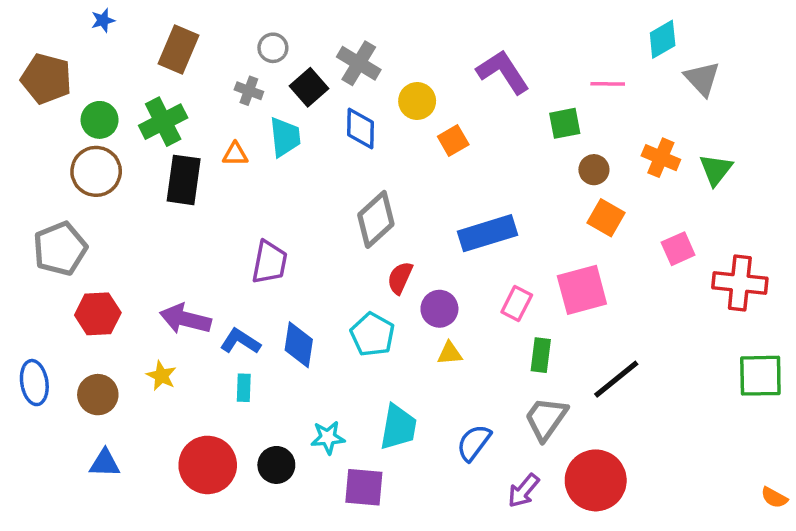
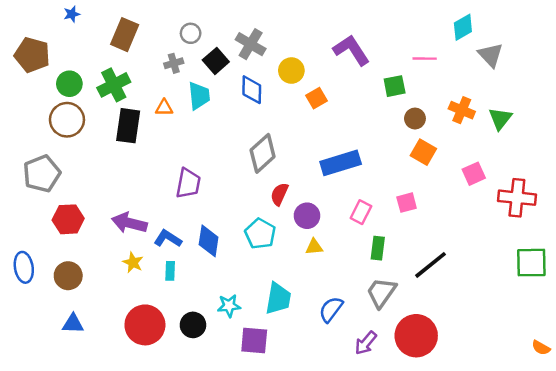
gray cross: (249, 91) -> (174, 63), turned -36
pink square: (582, 290) -> (407, 203), size x0.6
yellow star: (161, 376) -> (133, 263), moved

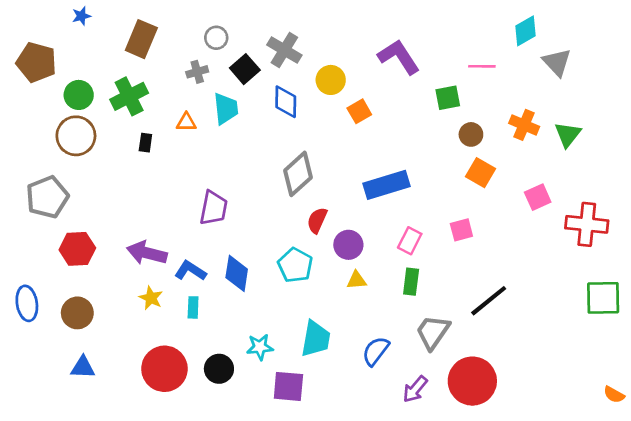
black rectangle: (128, 126) -> (145, 143), size x0.5
green rectangle: (378, 248) -> (411, 282), moved

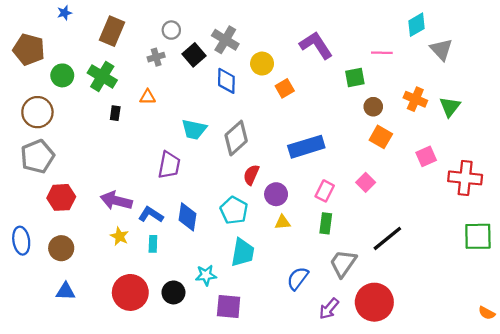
green cross: (129, 96) -> (102, 76), turned -32
cyan trapezoid: (226, 109) -> (194, 129), moved, turned 108
brown circle: (76, 136) -> (37, 112), moved
pink square: (461, 230) -> (366, 182), turned -30
cyan trapezoid: (316, 339) -> (243, 252), moved

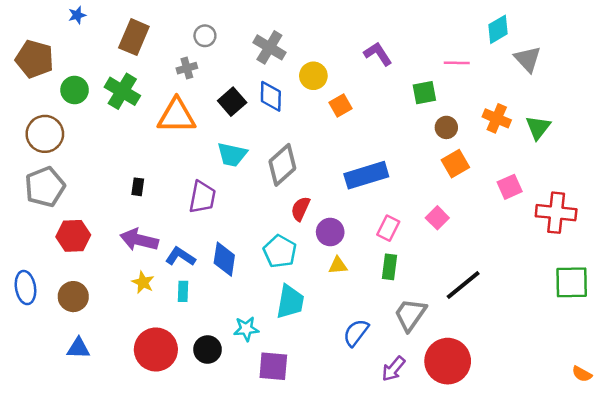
purple L-shape: (316, 45) -> (378, 54), size x0.7
black square: (194, 55) -> (232, 102), moved
orange triangle: (148, 97) -> (177, 116), size x2.0
black rectangle: (115, 113) -> (138, 187), moved
orange square: (381, 137) -> (455, 164), turned 30

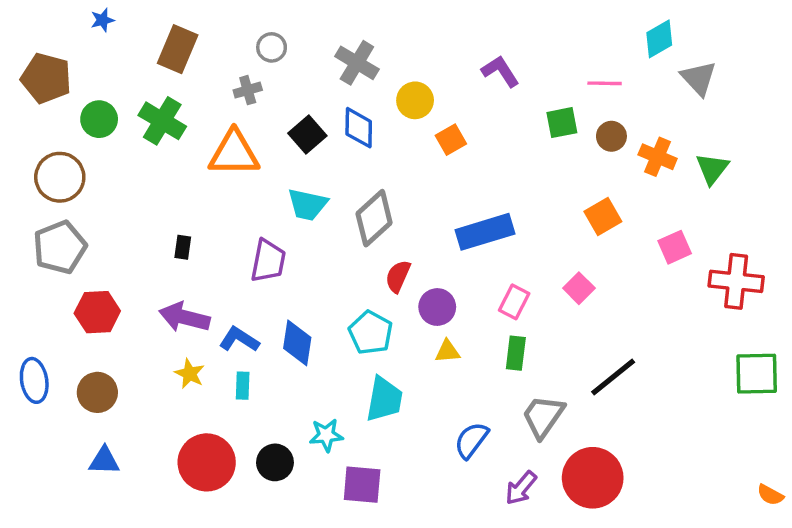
brown circle: (446, 127) -> (611, 136), moved

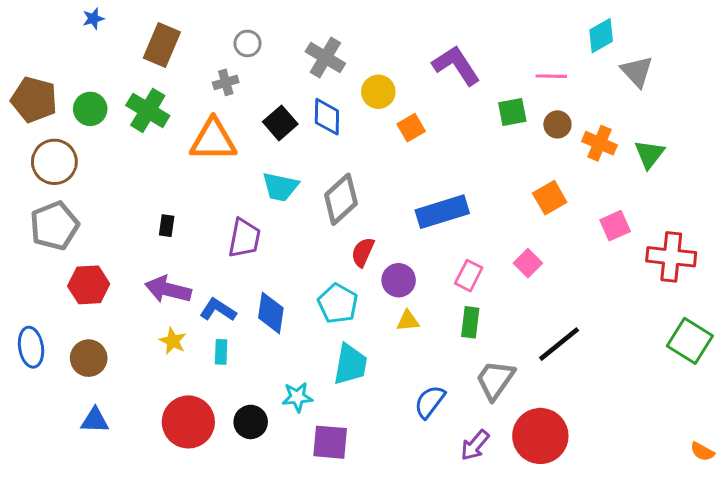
purple L-shape: (500, 71) -> (456, 65), size x1.4
brown pentagon: (46, 78) -> (34, 100), moved
green square: (757, 374) -> (690, 341), turned 33

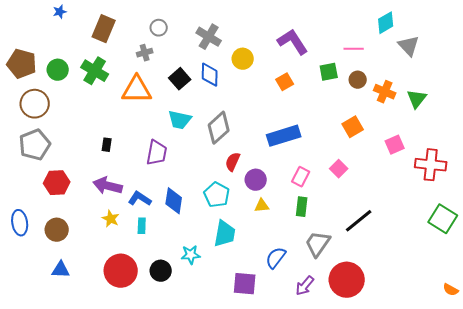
orange square: (411, 128) -> (285, 82), moved
purple square: (330, 442) -> (245, 284), moved

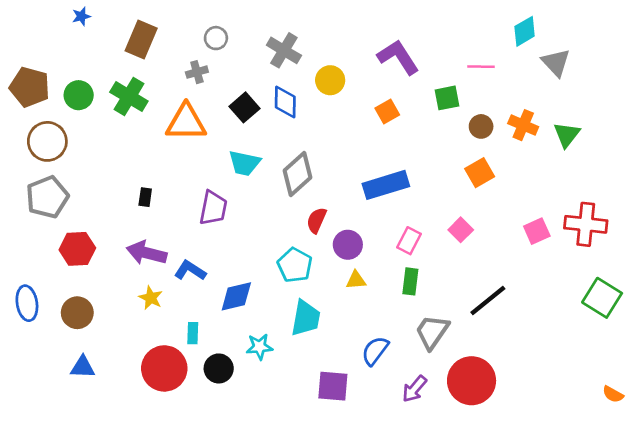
brown circle: (358, 80) -> (481, 126), moved
pink square: (395, 145) -> (537, 231), moved
blue diamond: (174, 201) -> (236, 296), moved, turned 68
cyan rectangle: (142, 226) -> (193, 333), moved

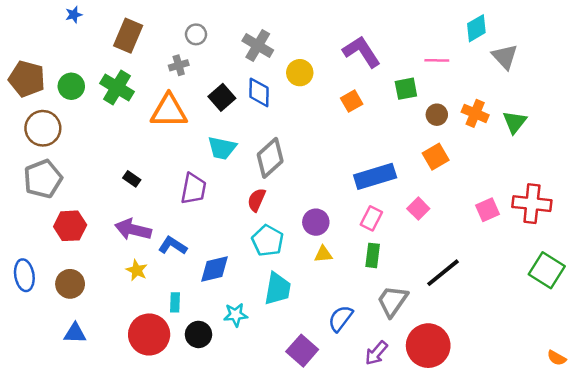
blue rectangle: (386, 185) -> (375, 176), moved
black rectangle: (145, 197) -> (132, 179), turned -63
red semicircle: (317, 220) -> (257, 200), moved
purple square: (333, 386) -> (302, 351), turned 36

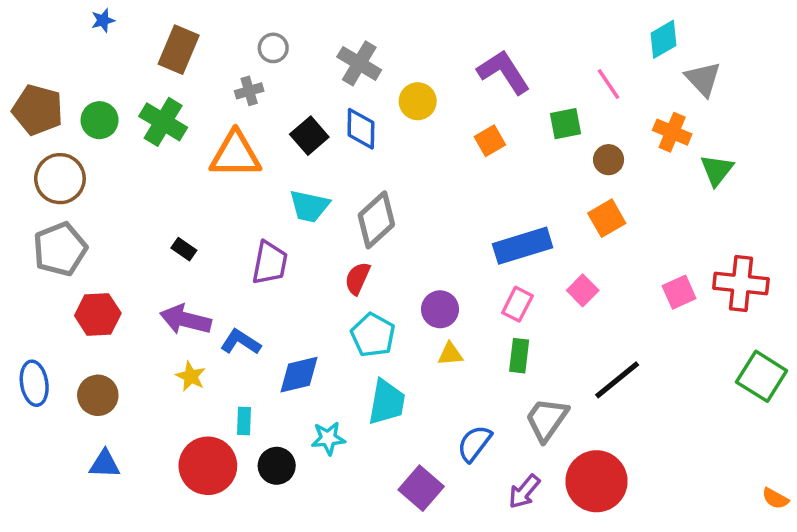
pink line: (437, 60) -> (609, 84), turned 55
orange cross: (475, 113) -> (672, 132), moved

